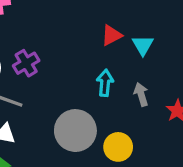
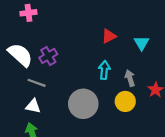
cyan triangle: (143, 45) -> (142, 43), moved
yellow circle: (118, 147) -> (125, 101), moved

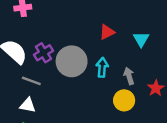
gray circle: (83, 104) -> (72, 61), moved

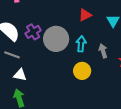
gray line: (31, 81) -> (12, 55), moved
yellow circle: (124, 100) -> (82, 71), moved

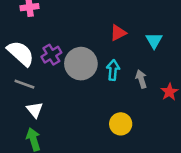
yellow circle: (82, 71) -> (121, 124), moved
white triangle: (20, 75) -> (35, 110), turned 40

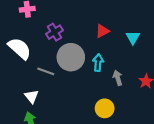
purple cross: (51, 55) -> (54, 32), moved
gray arrow: (141, 79) -> (118, 78), moved
gray line: (24, 84) -> (46, 71), moved

